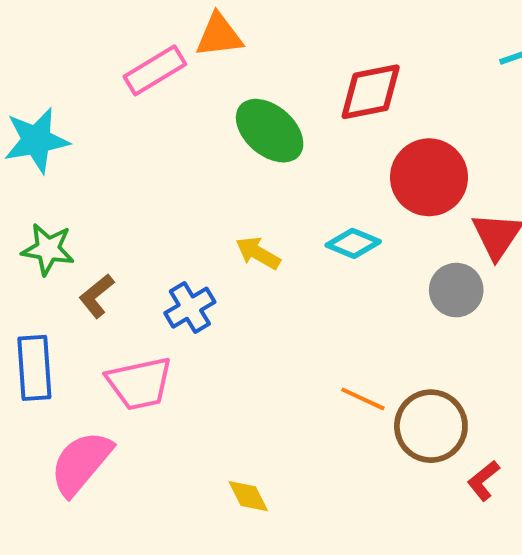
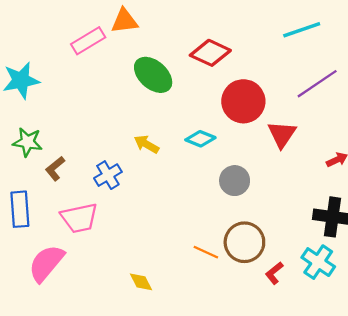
red diamond: (371, 92) -> (210, 53), turned 36
gray circle: (456, 290) -> (235, 181), moved
orange line: (363, 399) -> (206, 252), moved

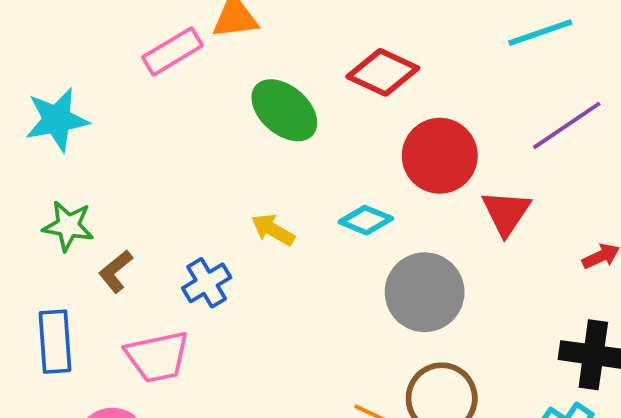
gray circle: (235, 181) -> (425, 292), size x1.5

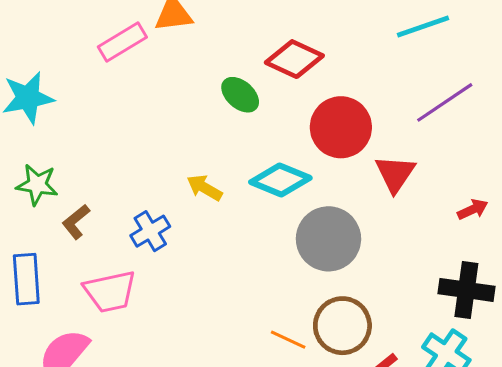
green ellipse: (284, 110) -> (240, 95), moved, size x0.7
cyan diamond: (366, 220) -> (280, 180), size x1.4

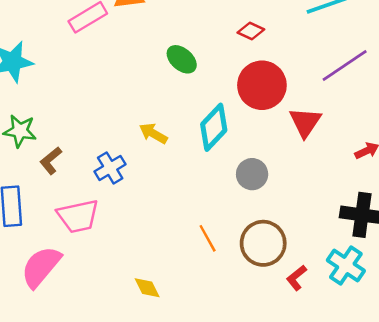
red diamond: (294, 59) -> (251, 31), moved, size x0.6
cyan diamond: (280, 180) -> (214, 127), turned -69
gray circle: (328, 239) -> (252, 174), size x0.6
orange line: (288, 340) -> (208, 238), moved, turned 36

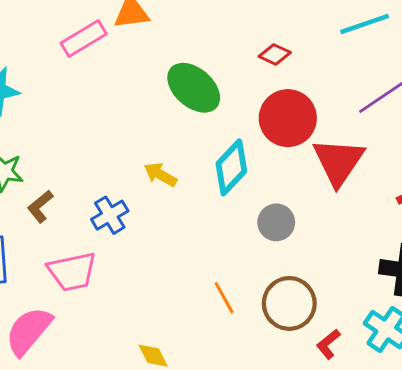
green ellipse: (182, 59) -> (194, 88), size x1.5
red triangle: (305, 122) -> (338, 162), size x1.4

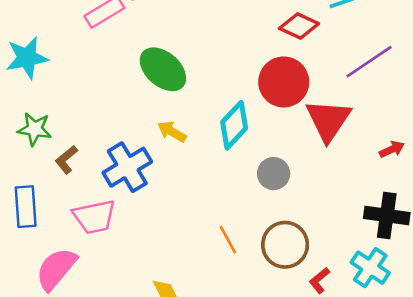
red diamond: (275, 54) -> (299, 26), moved, size x1.4
green ellipse: (194, 88) -> (163, 69), moved
blue cross: (110, 215) -> (127, 167), size x1.5

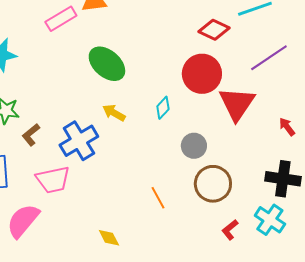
cyan diamond: (234, 125) -> (163, 108), size x0.6
red arrow: (392, 149) -> (287, 127), turned -102
brown circle: (285, 245) -> (213, 184), moved

